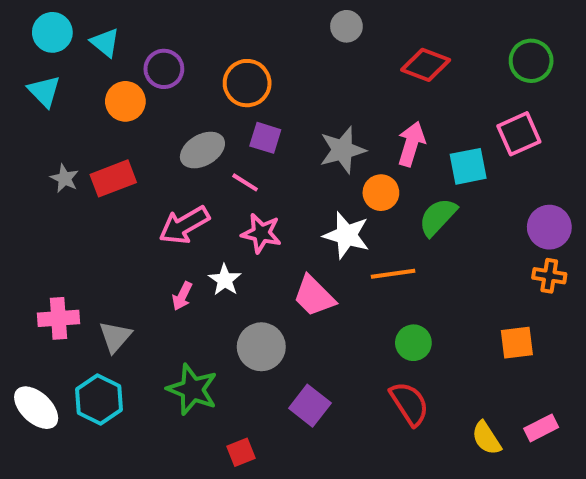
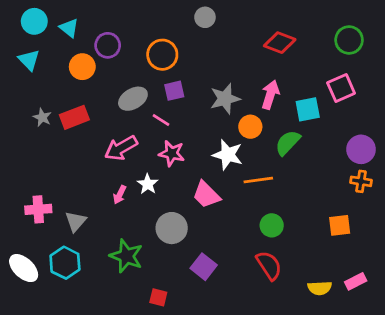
gray circle: (346, 26) -> (205, 17), moved
purple square: (265, 138) -> (174, 91), turned -30
yellow semicircle: (486, 438) -> (320, 288), turned -60
red square: (241, 452) -> (158, 297), turned 36

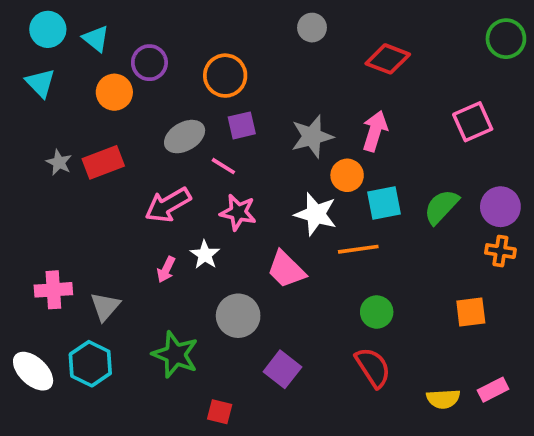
gray circle: (205, 17) -> (312, 28), moved
green circle: (349, 40) -> (506, 39), moved
cyan square: (308, 109) -> (384, 203), moved
green semicircle: (288, 143) -> (441, 207), moved

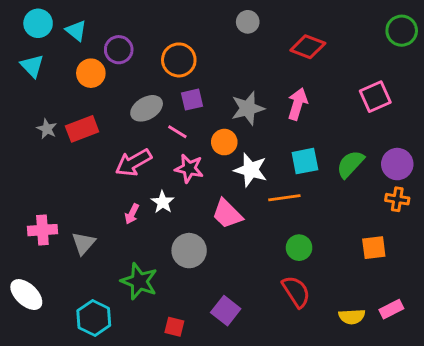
orange circle: (347, 175) -> (224, 142), moved
cyan hexagon: (90, 364) -> (94, 318), moved
purple square: (282, 369) -> (226, 311), moved

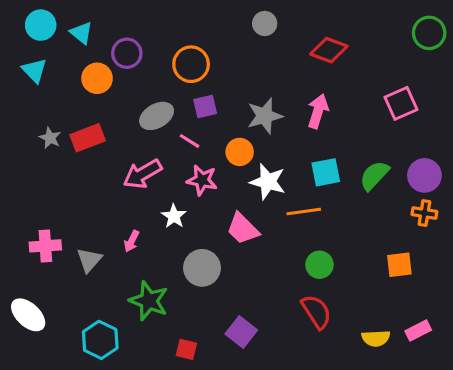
pink arrow: (132, 214) -> (132, 241), moved

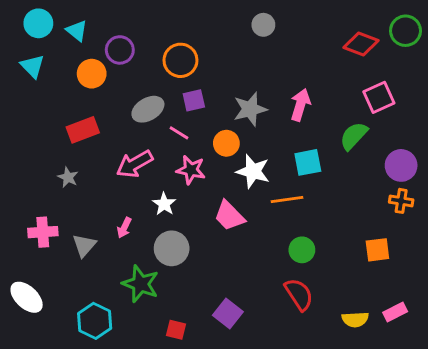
gray circle: (265, 23) -> (263, 25), moved
red diamond: (329, 50) -> (361, 44), moved
gray star: (50, 138) -> (68, 177), moved
green semicircle: (374, 175) -> (354, 136), moved
gray circle: (202, 268) -> (172, 248), moved

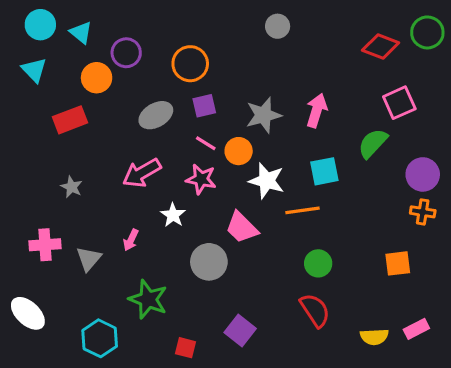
red rectangle: (83, 130) -> (70, 120), moved
pink line: (179, 133) -> (206, 143), moved
gray circle: (172, 248) -> (209, 262), moved

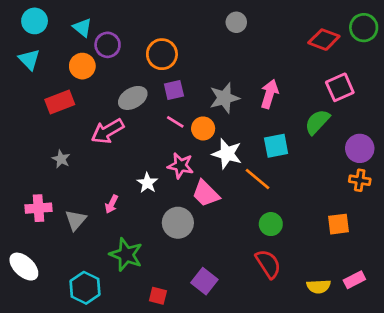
cyan triangle: (81, 32) -> (82, 28), moved
pink arrow: (142, 173) -> (108, 131), moved
pink star: (201, 179) -> (181, 166), moved
orange line: (303, 210) -> (258, 179), turned 48

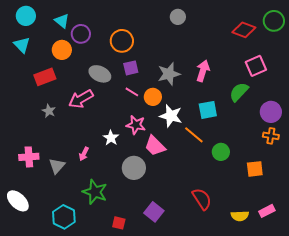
gray ellipse: (133, 98) -> (100, 74), turned 55
gray star: (61, 159) -> (49, 111), moved
green circle: (271, 224) -> (221, 152), moved

